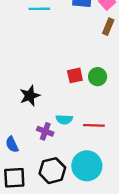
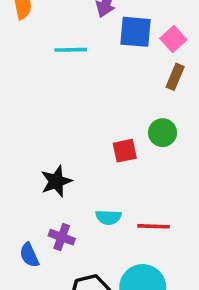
green circle: (98, 77) -> (163, 133), moved
purple cross: (45, 131) -> (62, 237), moved

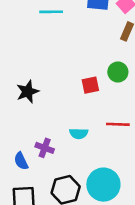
black star: (56, 181) -> (28, 92), moved
red line: (154, 226) -> (118, 124), moved

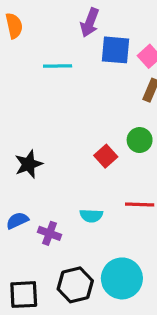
red square: (90, 85) -> (106, 156), turned -30
blue semicircle: (21, 161) -> (17, 220), moved, turned 90

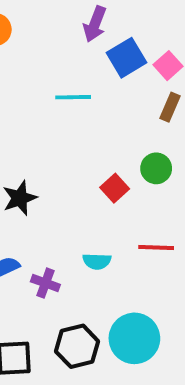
blue square: (115, 50) -> (126, 58), turned -36
cyan line: (58, 66) -> (73, 97), moved

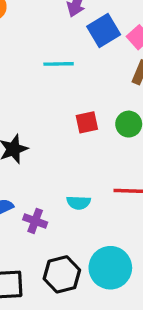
red square: (115, 188) -> (87, 122), moved, turned 30

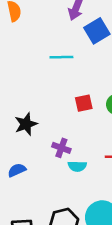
purple cross: (35, 221) -> (61, 148), moved

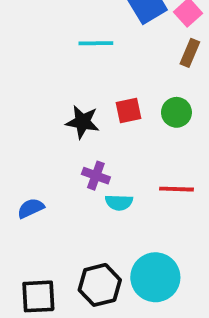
black star: (26, 124) -> (82, 122), moved, turned 30

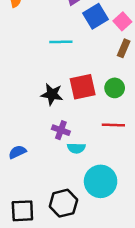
red square: (129, 110) -> (83, 87), size x1.5
red line: (176, 189) -> (113, 125), moved
cyan circle: (155, 277) -> (101, 181), moved

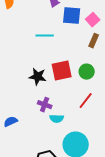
blue square: (95, 16) -> (72, 16), turned 36
red line: (113, 125) -> (86, 101), turned -54

